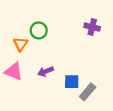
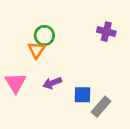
orange triangle: (20, 44) -> (36, 50), moved
pink triangle: (14, 71) -> (15, 83), turned 36

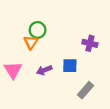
purple cross: (106, 32) -> (90, 43), moved
blue square: (83, 95) -> (70, 66), moved

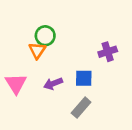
purple cross: (90, 43) -> (108, 52), turned -32
gray rectangle: (85, 90) -> (81, 108), moved

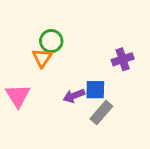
purple arrow: (53, 84) -> (74, 96), moved
gray rectangle: (81, 108) -> (101, 112), moved

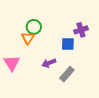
purple cross: (123, 59) -> (81, 30), moved
blue square: (95, 90) -> (68, 44), moved

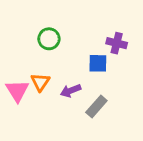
purple cross: (81, 30) -> (117, 43), turned 32
orange triangle: (28, 38) -> (40, 82), moved

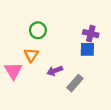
blue square: (98, 63) -> (87, 49), moved
orange triangle: (40, 82) -> (31, 55), moved

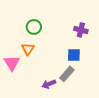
blue square: (87, 49) -> (74, 55), moved
purple arrow: (55, 71) -> (49, 84), moved

